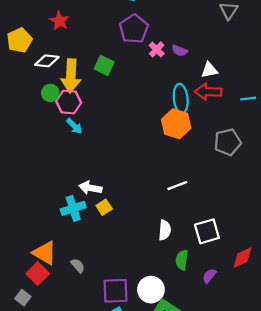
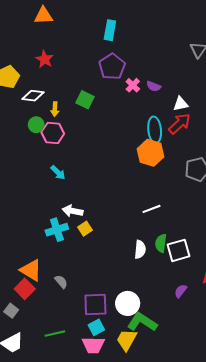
yellow arrow: (71, 76) -> (55, 109), size x0.5
red arrow: (208, 92) -> (180, 124), turned 135
cyan arrow: (74, 126) -> (58, 173), moved
green semicircle: (182, 260) -> (161, 243), moved

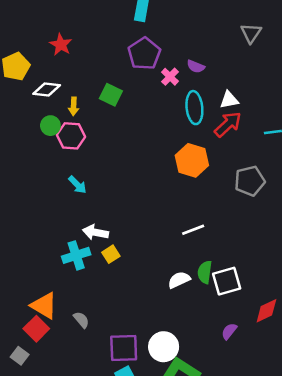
purple semicircle: (154, 86) -> (196, 66), moved
cyan ellipse: (155, 130) -> (194, 108), moved
white semicircle: (140, 249) -> (179, 280), turned -120

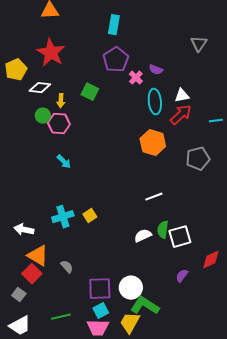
red star: (61, 45) -> (51, 53), size x1.6
white arrow: (95, 232) -> (24, 230), moved

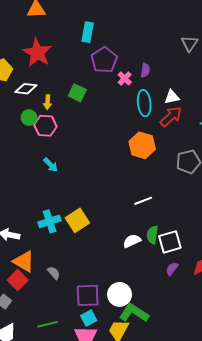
cyan rectangle: (114, 25) -> (88, 32), moved
purple semicircle: (156, 70) -> (145, 70), turned -104
yellow square: (90, 216) -> (77, 220), size x1.6
purple semicircle: (182, 276) -> (172, 269), moved

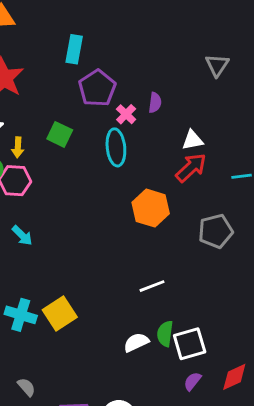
cyan ellipse: (144, 103) -> (116, 147), moved
cyan cross: (50, 221) -> (21, 315), turned 35

